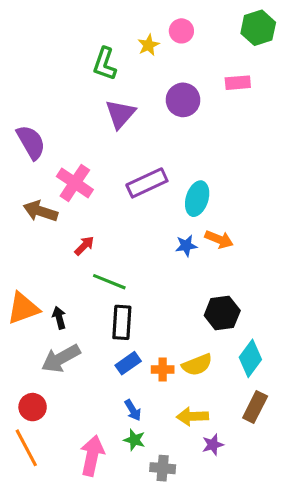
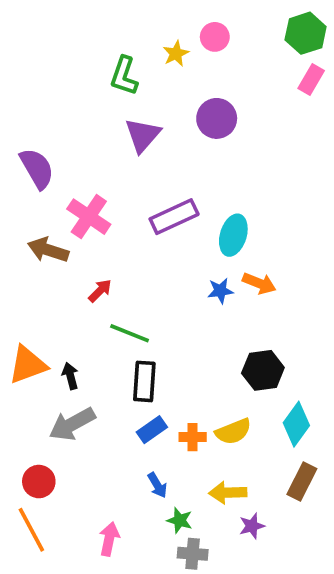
pink rectangle: (238, 83) -> (311, 80), moved, turned -55
green star: (134, 440) -> (180, 520), moved
pink arrow: (92, 456) -> (109, 539), size x0.7

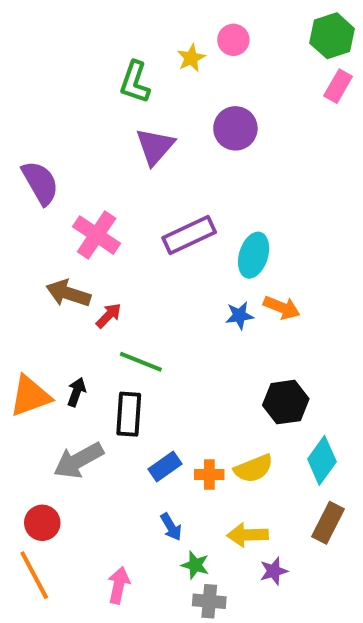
brown arrow: (48, 250) -> (68, 293), moved
black arrow: (70, 376) -> (76, 392), moved, turned 35
black rectangle: (144, 381) -> (129, 414), moved

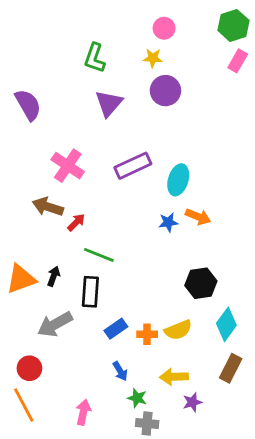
yellow star: (191, 58) -> (153, 58), moved, turned 30
purple semicircle: (40, 183) -> (28, 105), moved

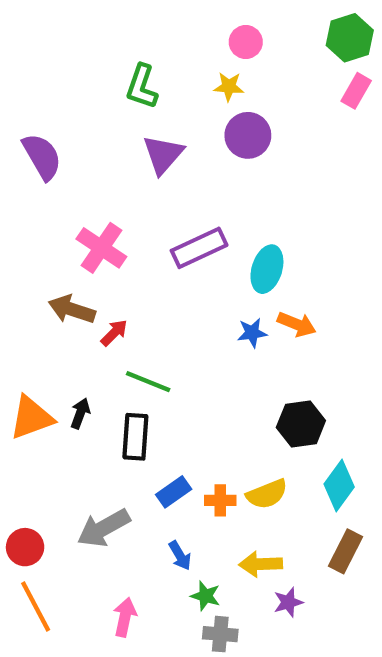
gray arrow: (55, 324) -> (104, 528), moved
red circle: (29, 368) -> (25, 547), moved

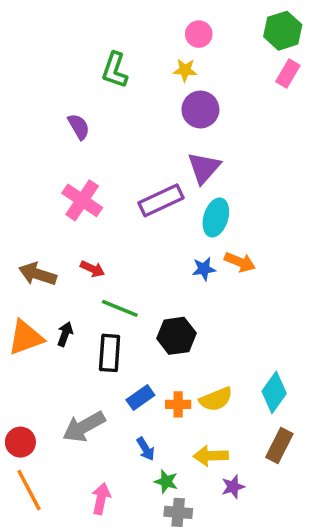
purple triangle: (163, 154) -> (204, 168), moved
purple semicircle: (42, 157) -> (79, 127), moved, size x0.7
brown arrow: (72, 309) -> (38, 274), moved
red arrow: (114, 333) -> (92, 269), turned 70
black hexagon: (301, 424) -> (176, 336), moved

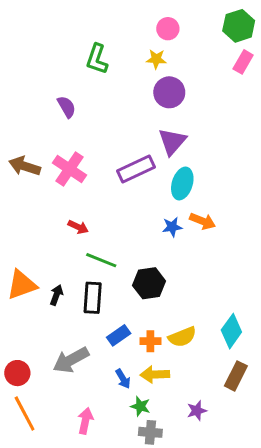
brown arrow: (38, 274) -> (25, 166), moved
black arrow: (65, 334) -> (56, 295), moved
yellow arrow: (211, 456) -> (155, 374), moved

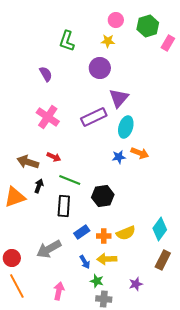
green hexagon: (239, 26) -> (148, 26), moved
purple circle: (169, 92) -> (100, 68), moved
brown arrow: (25, 166) -> (28, 162), moved
black arrow: (56, 295) -> (39, 186), moved

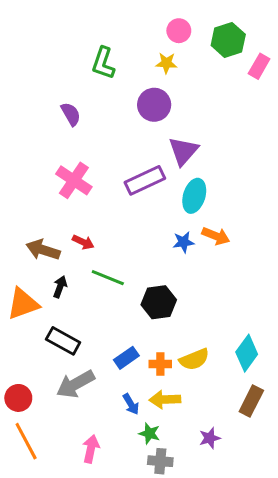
black rectangle: (64, 206) -> (63, 341), moved, turned -65

